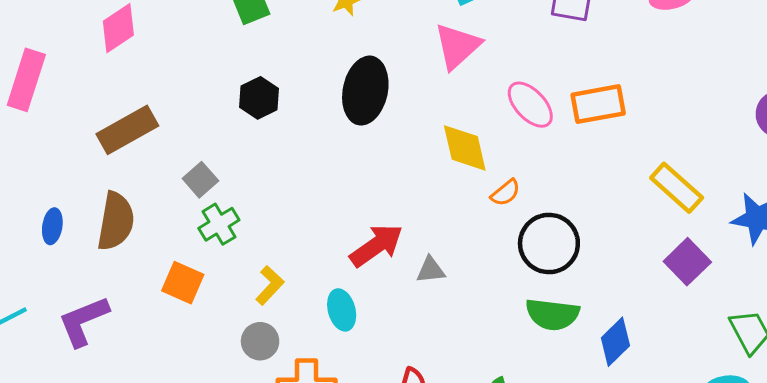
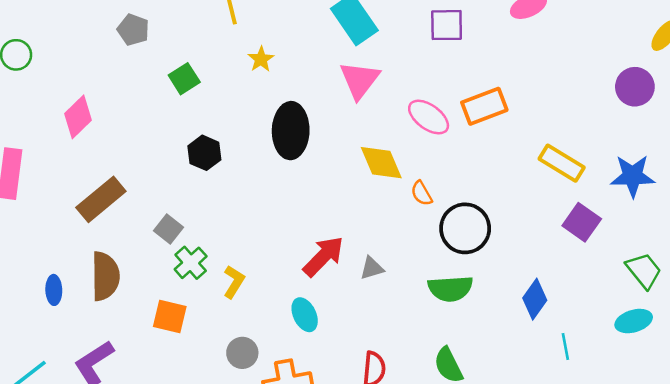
orange semicircle: (505, 193) -> (422, 193), turned 110
yellow L-shape: (270, 285) -> (234, 282), moved
green semicircle: (552, 314) -> (450, 289), moved

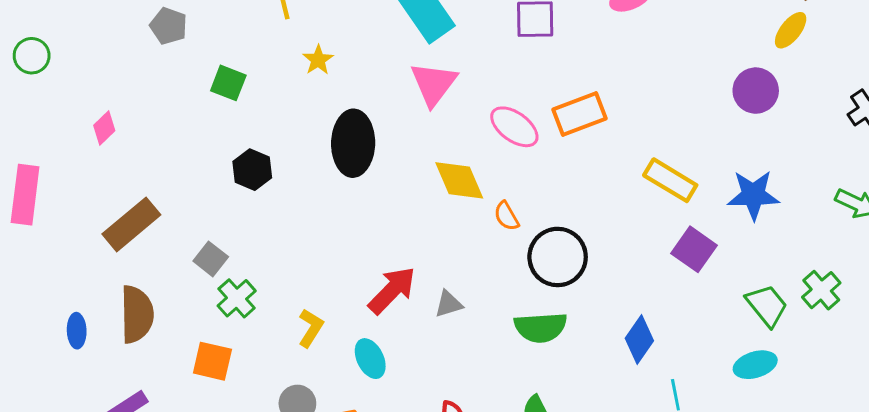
green square: (184, 79) -> (228, 83), turned -36
pink diamond: (78, 117) -> (104, 128), size x0.7
yellow L-shape: (234, 282) -> (311, 328), moved

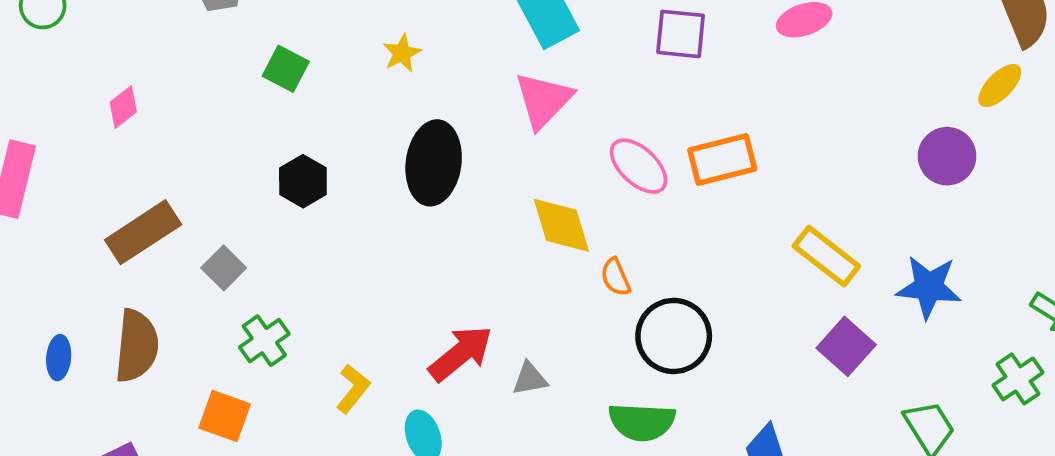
gray square: (211, 259) -> (224, 268), moved
green cross: (821, 290) -> (1018, 379), moved

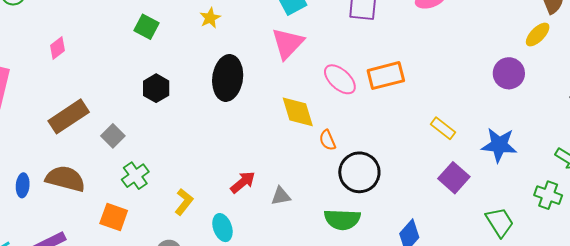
yellow rectangle: (826, 256) -> (443, 128), size x0.7
brown semicircle: (137, 346) -> (65, 179), turned -81
red arrow: (461, 353) -> (243, 182), size x0.7
green cross: (1018, 379) -> (548, 195), turned -36

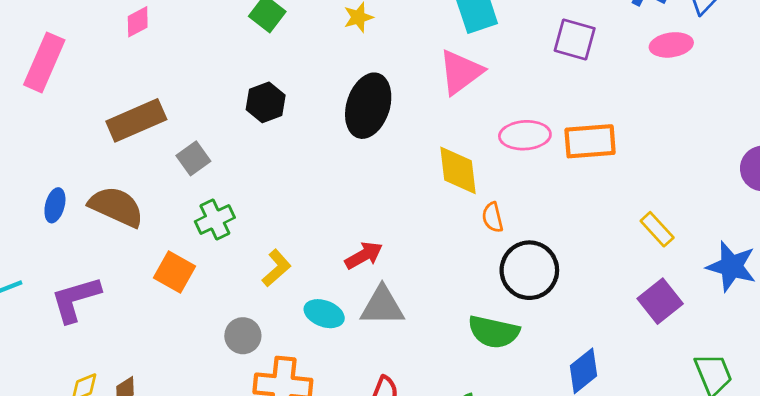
pink ellipse: (340, 79) -> (525, 135), turned -56
gray triangle: (281, 196) -> (382, 306), moved, size x1.6
cyan ellipse: (222, 228) -> (324, 314), turned -60

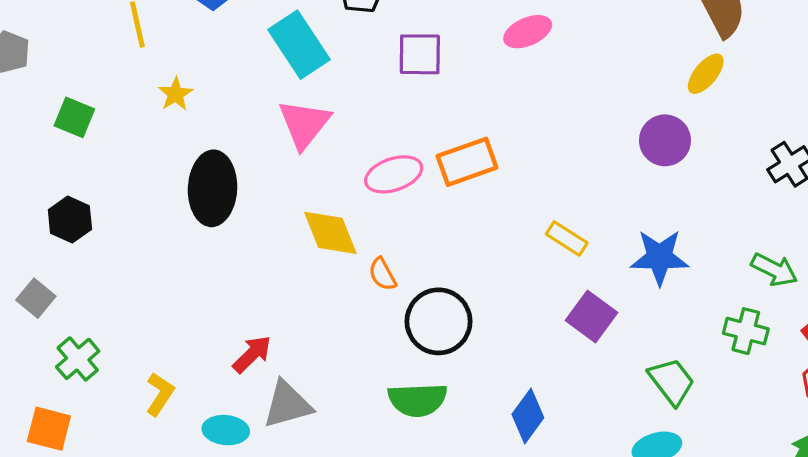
black hexagon: (266, 102) -> (70, 219), moved

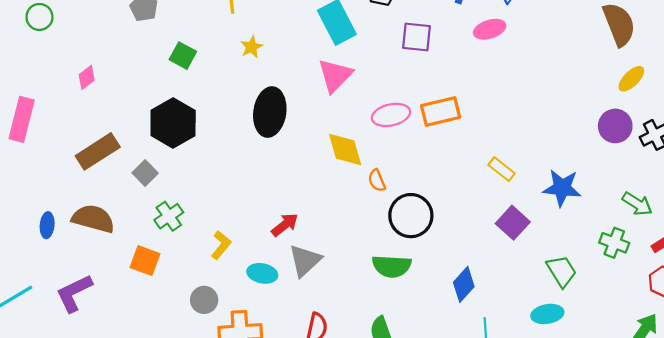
yellow ellipse: (706, 74) -> (631, 79), moved
purple circle: (665, 140) -> (615, 126), moved
black hexagon: (70, 219) -> (173, 123), size x1.6
gray triangle: (287, 405) -> (305, 261), turned -33

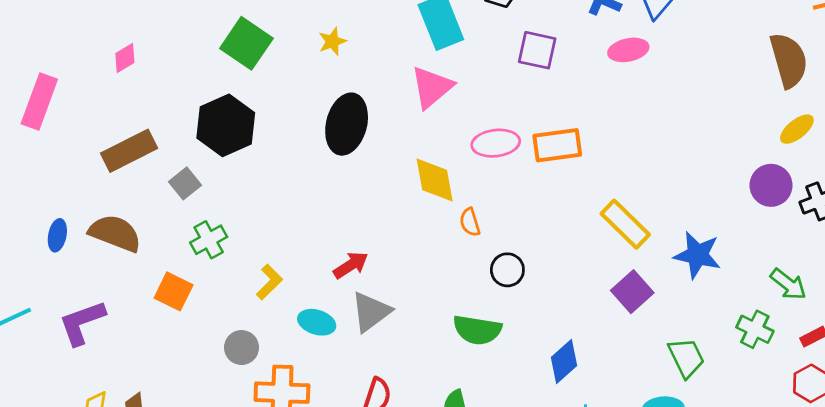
green square: (183, 56) -> (246, 43), size x1.5
yellow rectangle: (502, 169) -> (625, 224), size x1.5
black circle: (411, 216) -> (507, 270), size x0.6

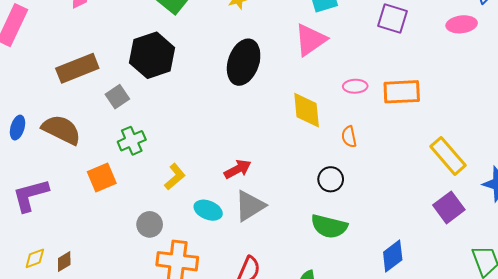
pink ellipse: (496, 143) -> (355, 86), size x0.7
orange semicircle: (470, 222) -> (349, 137), moved
black circle: (507, 270) -> (331, 179), moved
orange square: (174, 291) -> (102, 178), turned 36

